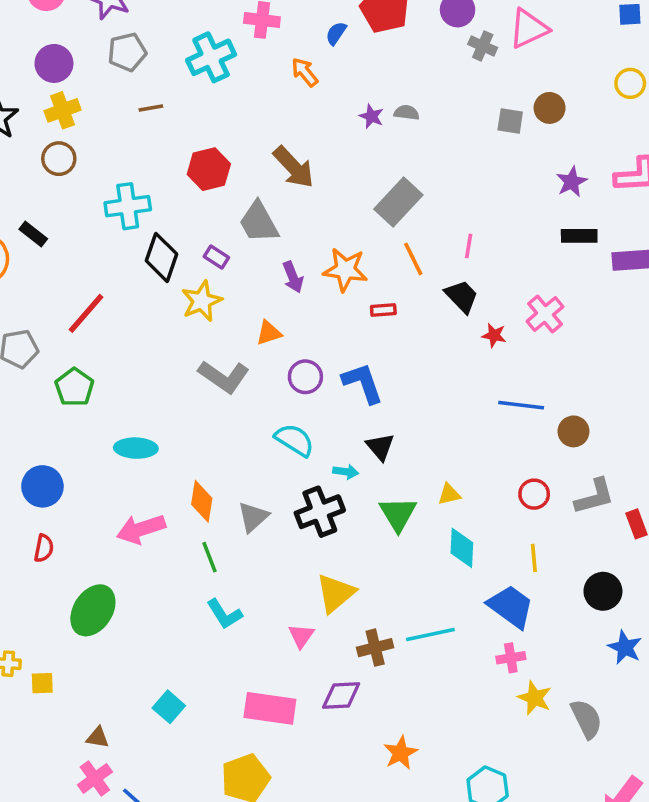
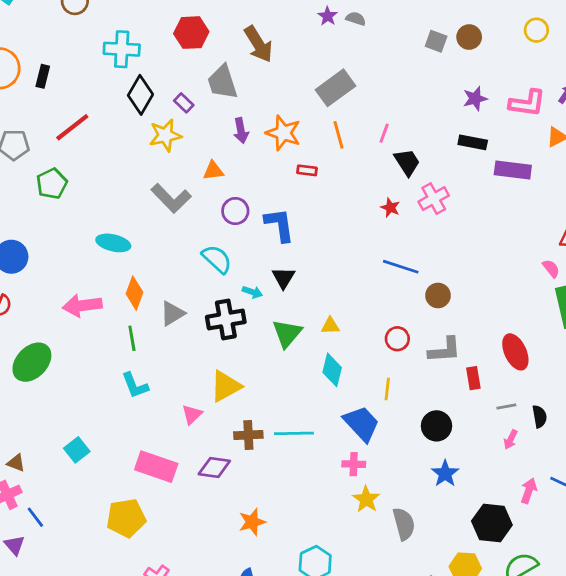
black rectangle: (33, 234) -> (43, 76), moved, turned 55
black trapezoid: (462, 296) -> (407, 162), moved
cyan ellipse: (136, 448) -> (113, 243), moved

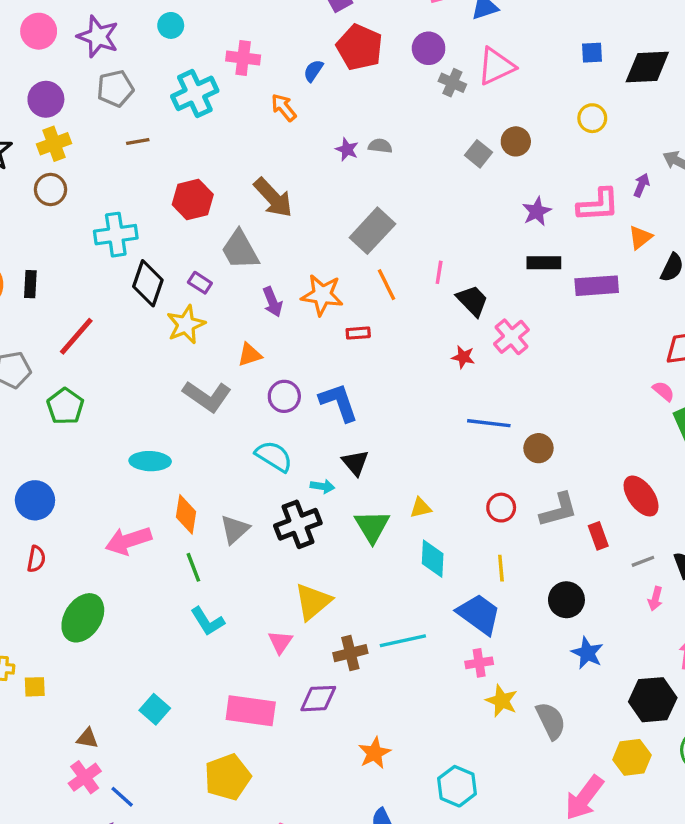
gray square: (436, 41) -> (478, 154), turned 30

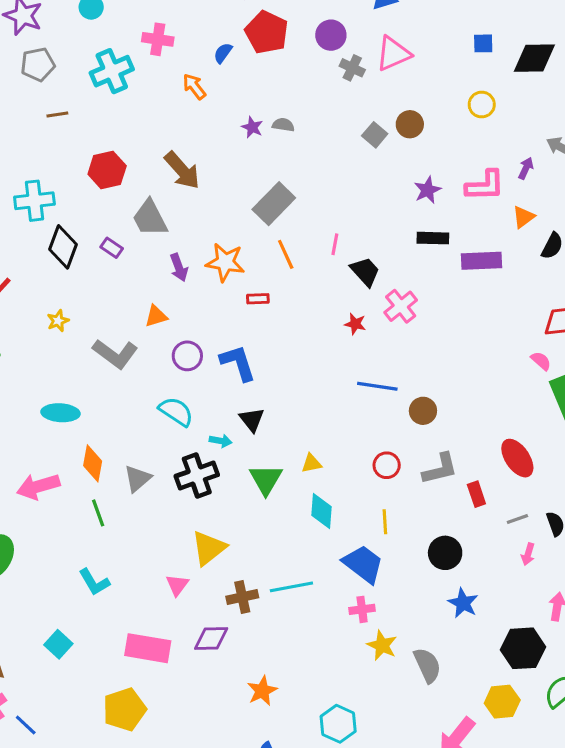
yellow star: (186, 325) -> (58, 321), moved, size x0.6
cyan L-shape: (208, 621) -> (94, 582), moved

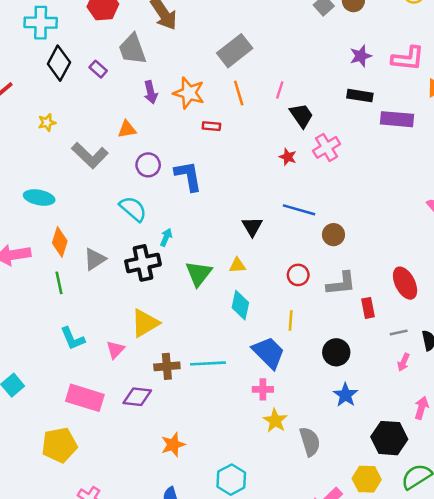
black triangle: (252, 420) -> (252, 227), moved
cyan arrow: (221, 441) -> (166, 237), turned -84
cyan L-shape: (94, 582) -> (73, 338), moved

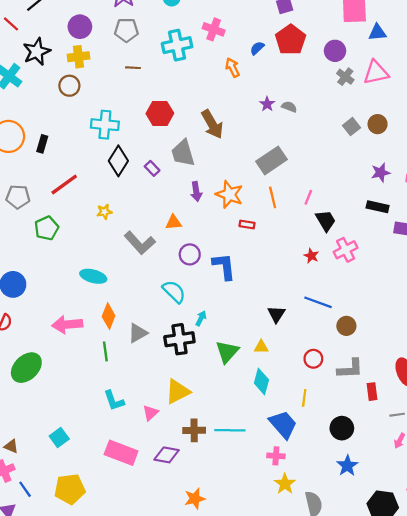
yellow pentagon: (59, 445) -> (70, 489), moved

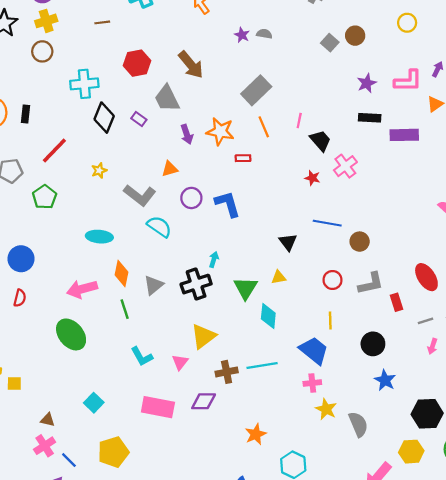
cyan semicircle: (174, 292) -> (159, 227), moved
green ellipse: (26, 368) -> (71, 334), moved, turned -76
cyan diamond: (261, 382) -> (268, 316), moved
orange star: (195, 499) -> (256, 434), moved

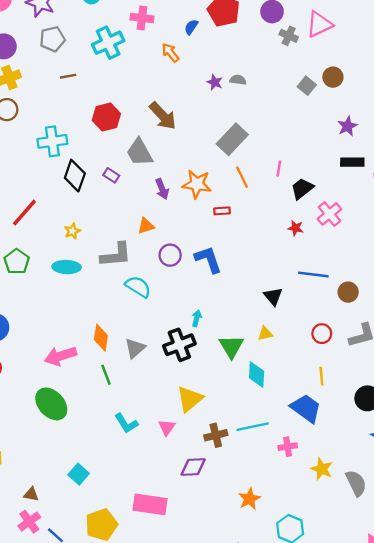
black trapezoid: (320, 141) -> (302, 189), turned -85
gray L-shape: (140, 195) -> (116, 255), turned -40
cyan ellipse: (99, 237) -> (67, 267), moved
pink cross: (312, 383) -> (288, 447), moved
pink rectangle: (158, 407) -> (150, 504), moved

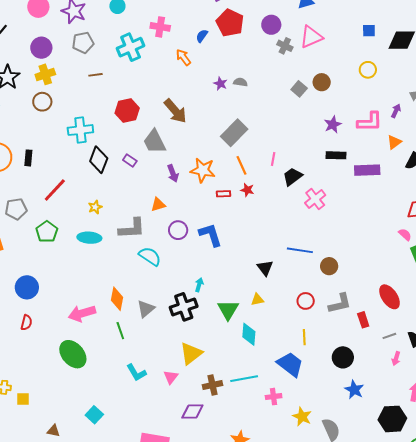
red star: (296, 228) -> (247, 190), moved

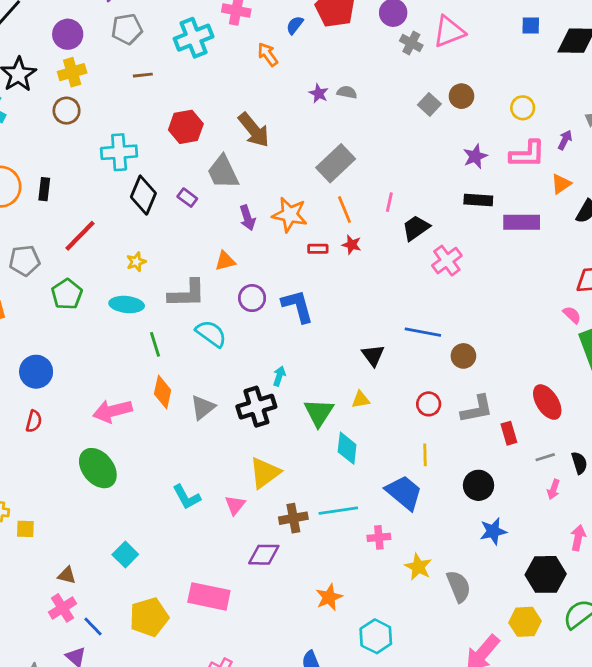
yellow circle: (368, 70) -> (523, 108), moved
green line: (120, 331) -> (155, 344), moved
blue star: (354, 390) -> (493, 531), turned 30

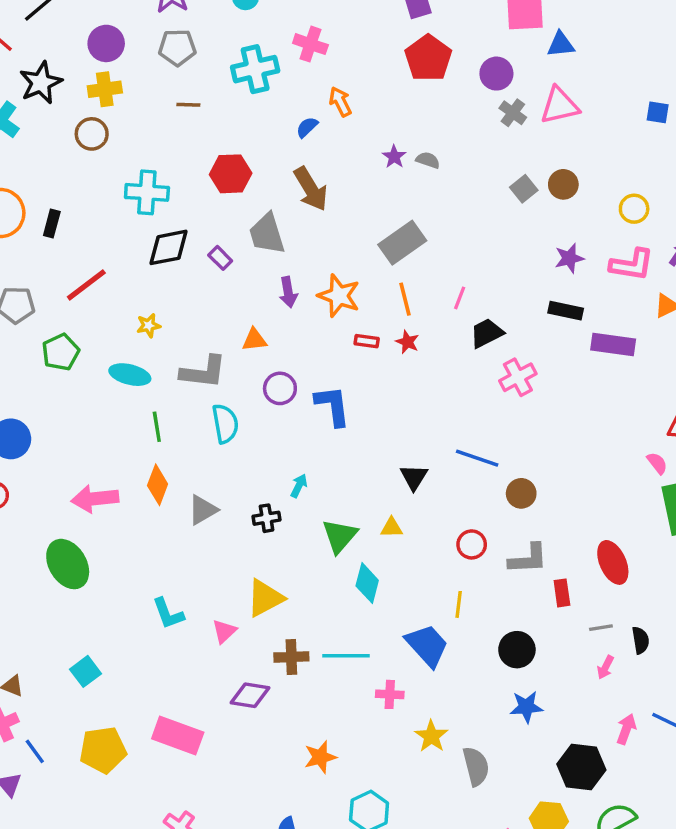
blue semicircle: (295, 25) -> (307, 127), moved
black diamond: (143, 195) -> (168, 247), turned 48
cyan semicircle: (211, 334) -> (225, 424), turned 36
black cross: (256, 407) -> (267, 518), size x0.6

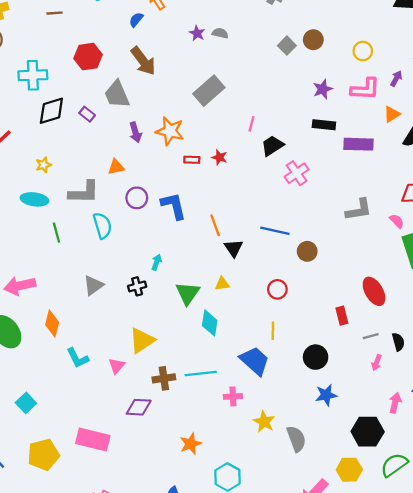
orange line: (405, 299) -> (215, 225), moved
orange diamond: (158, 485) -> (52, 324), moved
gray L-shape: (528, 559) -> (359, 210), moved

